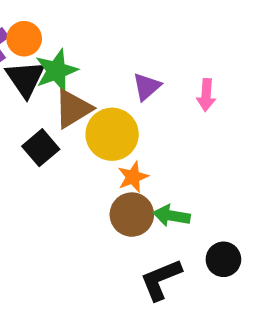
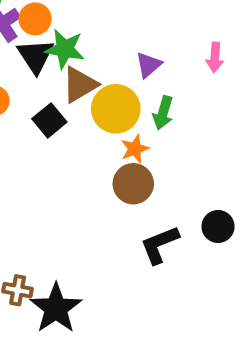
green star: (56, 71) -> (65, 49), turned 30
pink arrow: (206, 95) -> (215, 57), moved
green arrow: (172, 216) -> (163, 113), moved, turned -84

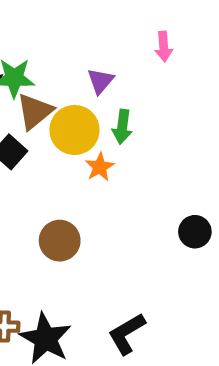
pink arrow: (215, 57) -> (164, 47), moved
brown circle: (133, 184) -> (60, 241), moved
black L-shape: (160, 245) -> (127, 334), moved

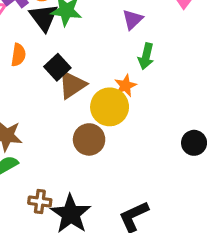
brown triangle: (35, 111) -> (72, 85), moved
yellow circle: (75, 130) -> (110, 107), moved

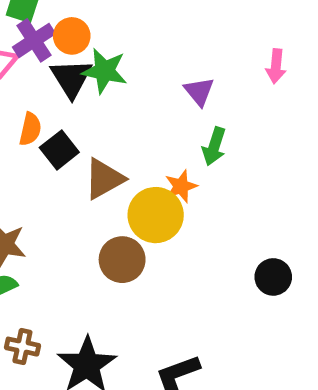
purple triangle: (133, 19) -> (199, 91), turned -30
black square: (57, 67) -> (59, 150), moved
brown cross: (40, 201) -> (22, 347), moved

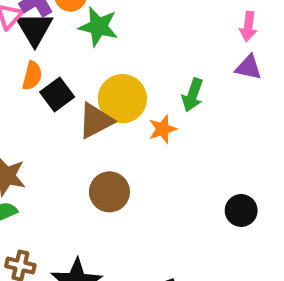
black triangle: (71, 78) -> (35, 29), moved
purple triangle: (199, 91) -> (249, 67), moved, turned -40
yellow circle: (156, 215) -> (122, 99), moved

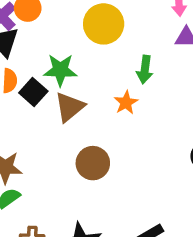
green star: (98, 27) -> (60, 70), moved
yellow circle: (122, 99) -> (104, 24), moved

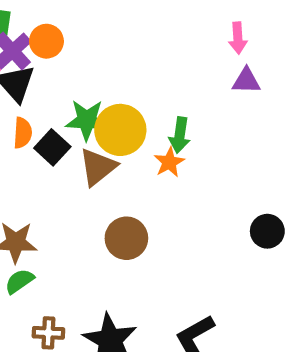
yellow circle: (104, 24) -> (120, 130), moved
green arrow: (145, 69) -> (180, 135), moved

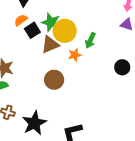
orange semicircle: (23, 133) -> (21, 20), turned -144
orange star: (169, 162) -> (75, 55), moved
black circle: (267, 231) -> (122, 67), moved

